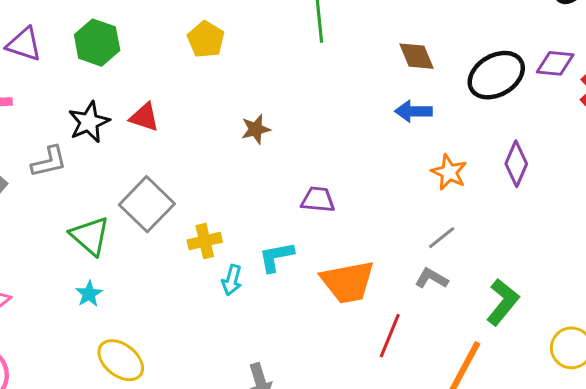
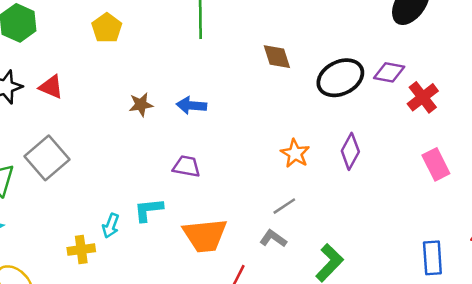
blue arrow: (413, 111) -> (191, 105), moved
yellow cross: (205, 241) -> (81, 250), moved

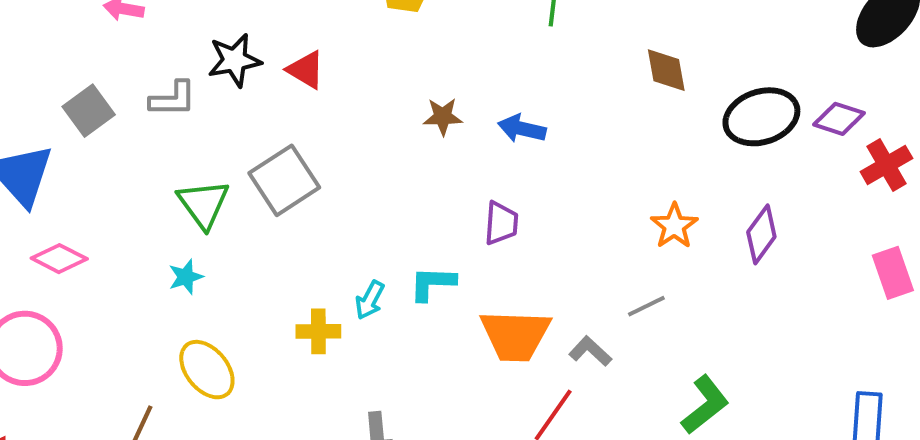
purple trapezoid: (186, 166) -> (501, 223), turned 76
gray L-shape: (273, 239) -> (590, 351), moved

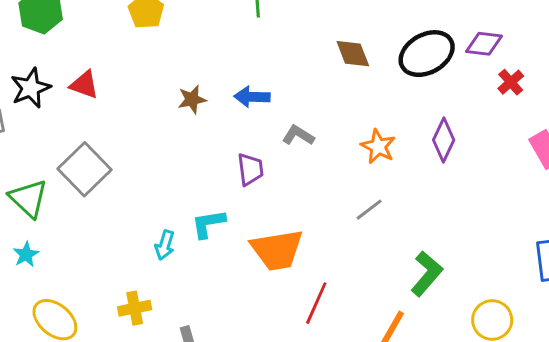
brown diamond: (666, 70) -> (353, 54), moved
red cross: (886, 165) -> (511, 82), moved, size x0.7
yellow cross: (318, 331) -> (135, 308), moved
gray L-shape: (590, 351) -> (298, 135), moved

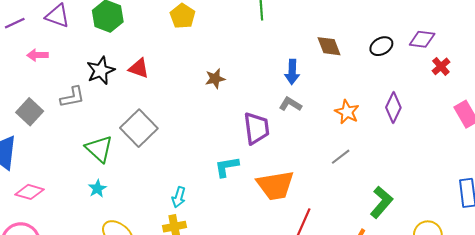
black ellipse: (427, 54) -> (381, 46), size x0.6
blue arrow: (252, 97) -> (292, 72), moved, turned -90
purple trapezoid: (250, 169) -> (256, 128), size x1.4
cyan arrow: (165, 245) -> (179, 197), moved

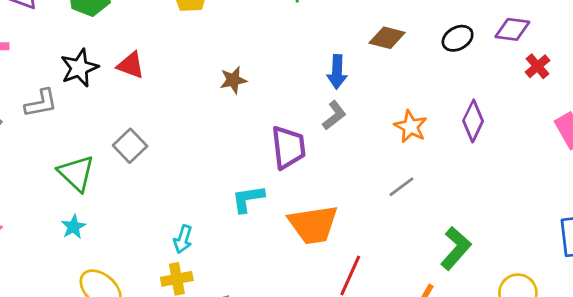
brown diamond: (329, 46) -> (387, 38), turned -55
gray L-shape: (290, 104) -> (334, 115), turned 110
gray square: (139, 128) -> (130, 146), size x0.7

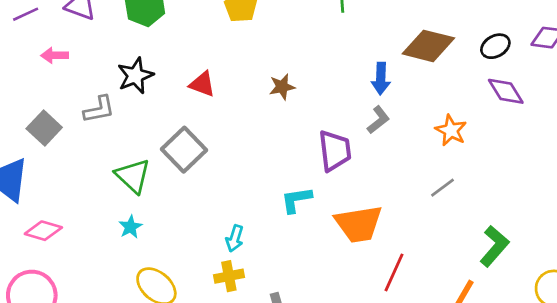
brown diamond: (387, 38) -> (428, 46), size x1.5
red triangle: (131, 65) -> (202, 84), moved
purple diamond: (473, 121) -> (506, 91), moved, turned -57
gray square: (130, 146) -> (184, 150), size x1.4

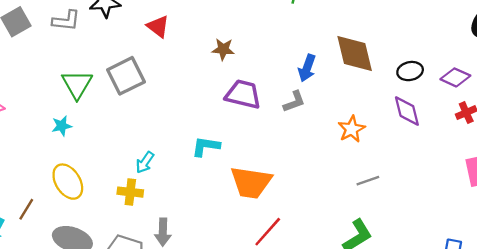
brown diamond: (428, 46) -> (355, 53), turned 45
purple trapezoid: (335, 151) -> (243, 94), moved, turned -87
gray line: (442, 188) -> (368, 181), moved

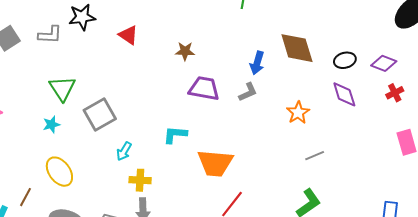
gray square: (126, 76) -> (100, 115), moved
yellow cross: (130, 192) -> (140, 180), moved

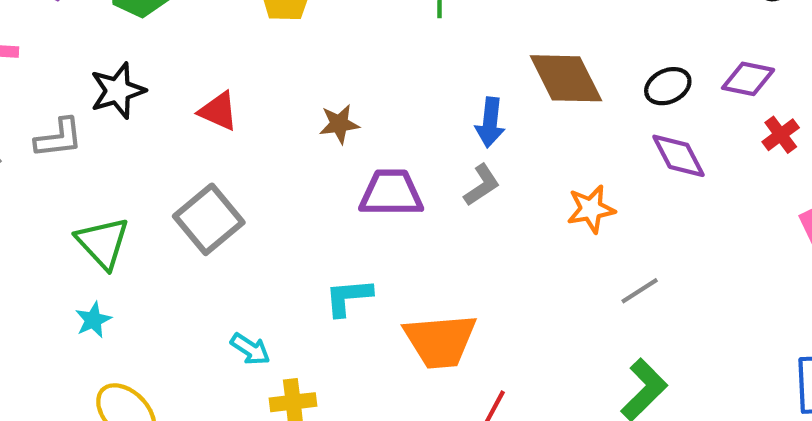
orange star: (298, 113) -> (591, 209), turned 30
gray square: (100, 115) -> (209, 219), moved
cyan arrow: (124, 151) -> (250, 349), turned -78

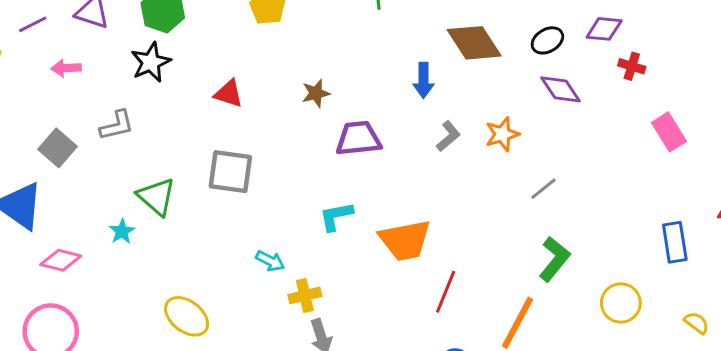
black star: (118, 91) -> (151, 62), moved
red cross: (781, 135) -> (632, 66), turned -30
gray L-shape: (482, 185) -> (448, 136), moved
gray square: (209, 219) -> (230, 172), turned -36
cyan star: (93, 320) -> (122, 231), moved

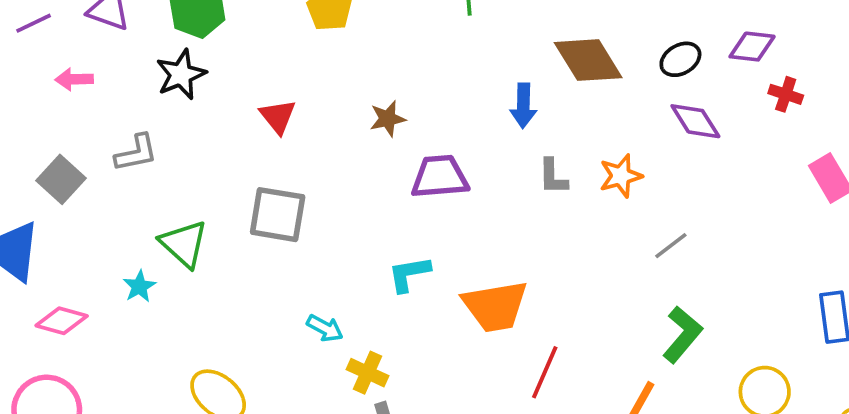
red triangle: (229, 94) -> (278, 116), turned 32
gray L-shape: (448, 136) -> (553, 177), turned 128
yellow cross: (305, 295) -> (367, 373), turned 36

